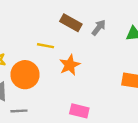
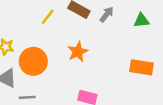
yellow line: (46, 46) -> (48, 17), moved, turned -63

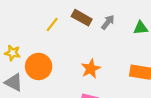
orange star: (78, 52) -> (91, 69), moved

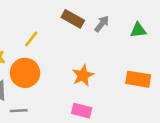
yellow line: (52, 25) -> (31, 39), moved

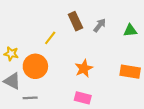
brown rectangle: (73, 19) -> (75, 21), turned 36
yellow line: (31, 39) -> (50, 38), moved

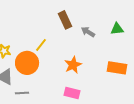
gray arrow: (100, 25) -> (88, 32), moved, turned -96
yellow line: (50, 38) -> (41, 45), moved

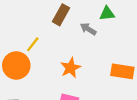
brown rectangle: (65, 20) -> (61, 15), turned 54
green triangle: (117, 29) -> (107, 14), moved

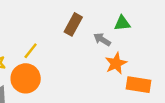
yellow line: (33, 44) -> (31, 51), moved
orange star: (71, 68) -> (116, 63), moved

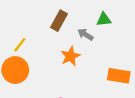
orange star: (116, 63) -> (70, 56), moved

